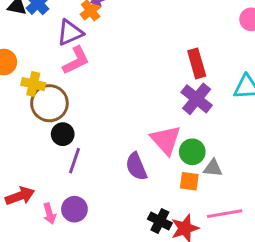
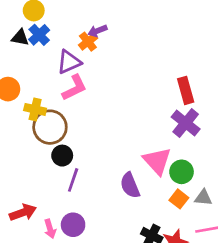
gray triangle: (213, 168) -> (203, 198), moved
orange square: (189, 181) -> (179, 199), turned 30

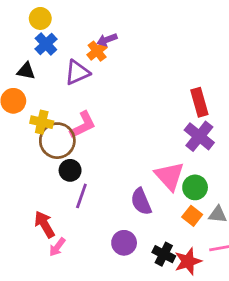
black triangle: (20, 38) -> (26, 71), moved
pink L-shape: (74, 88) -> (83, 125), moved
red arrow: (23, 213) -> (45, 224), moved, turned -100
purple circle: (73, 225) -> (124, 243), moved
pink arrow: (50, 229) -> (57, 247), turned 54

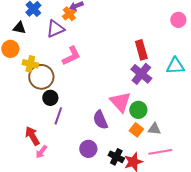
pink L-shape: (83, 125) -> (71, 56), moved

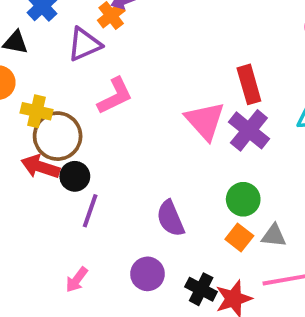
pink triangle: (120, 102) -> (205, 121), moved
red arrow: (32, 136) -> (40, 167), moved, turned -42
pink arrow: (41, 152) -> (77, 280), moved

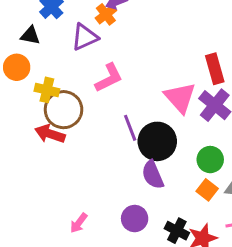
black circle: (75, 176) -> (157, 141), moved, size x1.6
purple line: (90, 211) -> (130, 128), moved, turned -40

